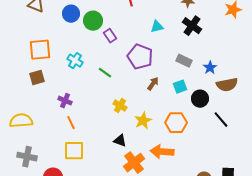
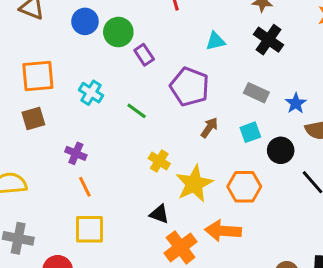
yellow star: (143, 121) -> (194, 184), size x1.4

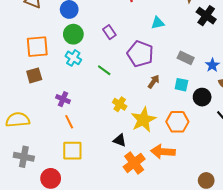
green circle: (118, 32) -> (73, 34), moved
black cross: (269, 40) -> (206, 16), moved
cyan square: (250, 132) -> (181, 85), turned 32

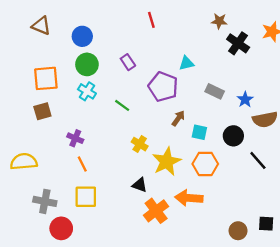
cyan triangle: (158, 23) -> (187, 63), moved
cyan square: (181, 85) -> (199, 132), moved
gray cross: (24, 157) -> (45, 201), moved

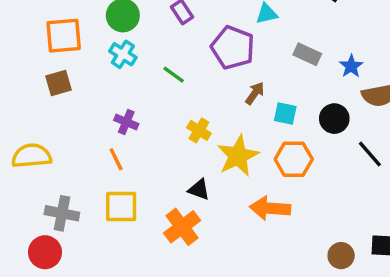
purple cross: (75, 138) -> (126, 122), moved
orange cross: (156, 211) -> (182, 227), moved
red circle: (61, 228) -> (45, 252), moved

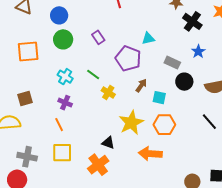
cyan cross: (123, 54) -> (65, 77), moved
blue star: (351, 66) -> (198, 51), moved
brown square: (59, 83) -> (25, 99), moved
black circle: (334, 119) -> (184, 82), moved
yellow cross: (199, 130) -> (108, 93), moved

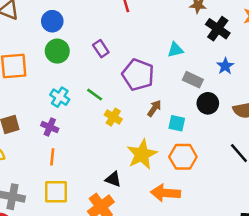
cyan triangle: (148, 38) -> (175, 50), moved
purple cross: (65, 103) -> (50, 127), moved
orange line: (59, 125) -> (52, 157), turned 32

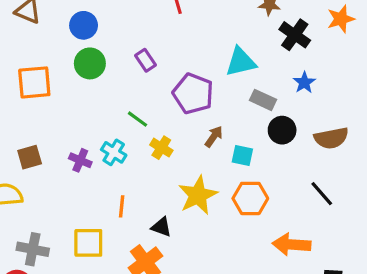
cyan triangle: (175, 50) -> (241, 62), size x1.5
cyan cross: (60, 97) -> (114, 152), moved
orange line: (52, 157) -> (122, 206), moved
orange arrow: (166, 193) -> (292, 244), moved

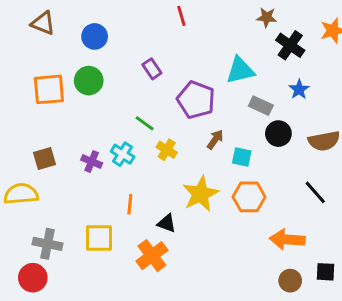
green circle: (90, 63) -> (89, 81), moved

